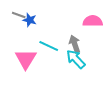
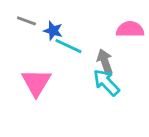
blue star: (30, 20) -> (53, 31), moved
cyan line: (49, 46) -> (68, 46), moved

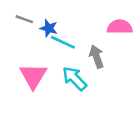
cyan arrow: (106, 83) -> (75, 78), moved

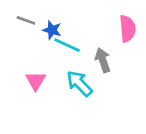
pink semicircle: (120, 27) -> (127, 29), turned 85
pink triangle: (33, 76) -> (36, 81), size x0.7

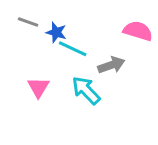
pink semicircle: (127, 29) -> (138, 31), turned -68
gray arrow: (103, 60) -> (111, 65), turned 90

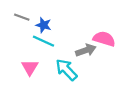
pink semicircle: (138, 31) -> (104, 39), moved
cyan line: (73, 49) -> (43, 41), moved

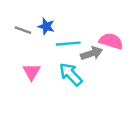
gray line: (22, 17) -> (23, 30), moved
cyan line: (43, 41) -> (68, 44), moved, turned -30

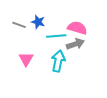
pink semicircle: (111, 41) -> (77, 28), moved
cyan arrow: (71, 74) -> (58, 61), turned 55

